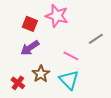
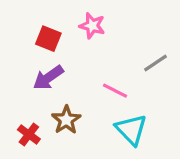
pink star: (57, 16) -> (92, 26), size x0.7
cyan triangle: (69, 80) -> (131, 130), moved

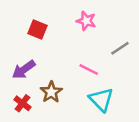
pink star: (92, 26) -> (86, 21), moved
purple arrow: (48, 78) -> (24, 70), moved

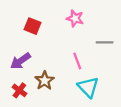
gray line: (120, 48) -> (105, 42), turned 35
pink line: (89, 70) -> (77, 61), turned 42

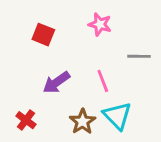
purple arrow: (21, 61) -> (56, 82), moved
brown star: (45, 81) -> (82, 122), moved

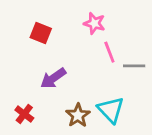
gray line: (139, 56) -> (134, 66), moved
pink line: (103, 81) -> (109, 52), moved

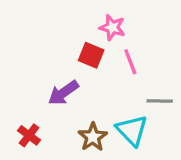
red square: (41, 33) -> (91, 55), moved
gray line: (134, 66) -> (160, 101), moved

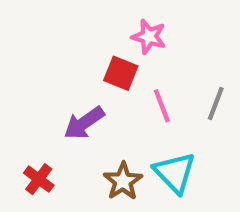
pink line: (130, 62) -> (162, 106), moved
gray line: (160, 101) -> (216, 104), moved, turned -70

